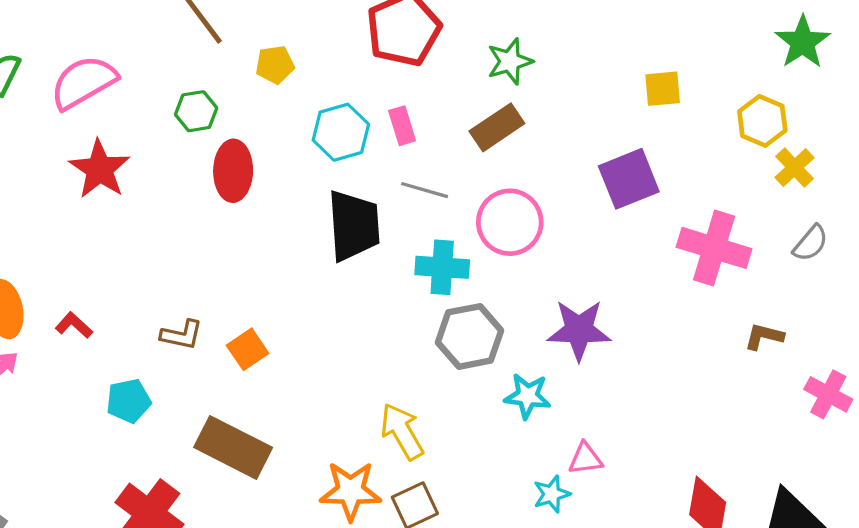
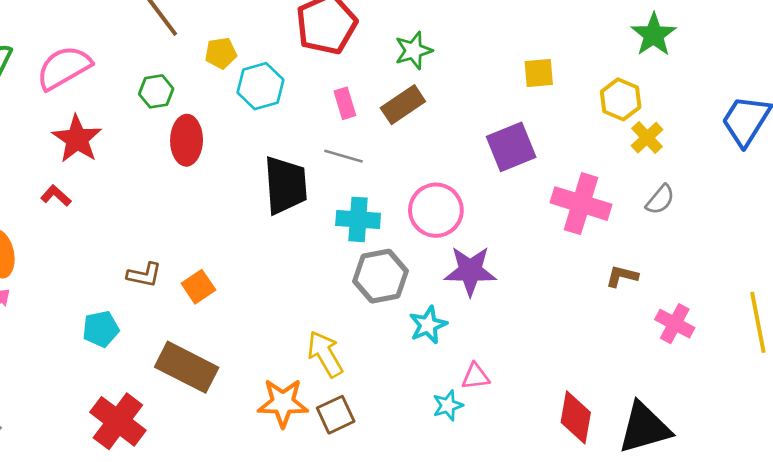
pink rectangle: (402, 126) -> (345, 103), moved
cyan hexagon: (341, 132) -> (260, 86), moved
pink circle: (510, 222) -> (436, 210), moved
red L-shape: (74, 325) -> (56, 196), moved
cyan star: (527, 396) -> (428, 325), turned -30

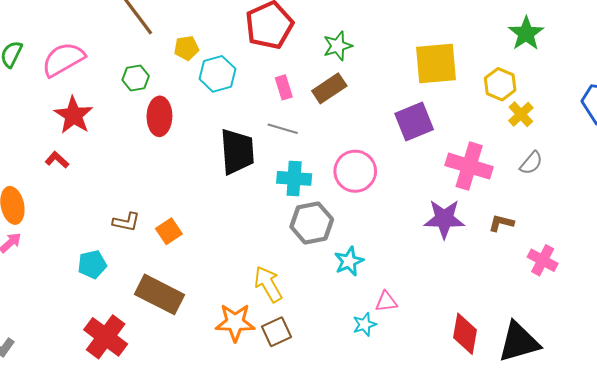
yellow square: (539, 73) -> (436, 64), size x1.8
purple star: (470, 271) -> (444, 219), moved

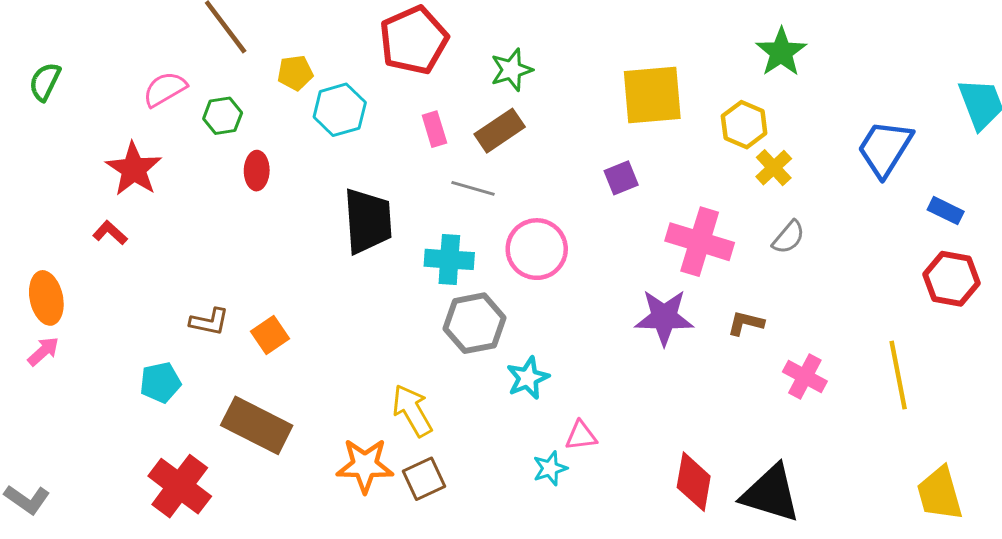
pink semicircle: (63, 59) -> (165, 89), moved, size x0.7
red ellipse: (159, 116) -> (257, 171), size x0.7
purple square: (414, 122) -> (621, 178), size x0.6
gray line: (283, 129) -> (473, 188), moved
black triangle: (519, 342) -> (771, 494), turned 33

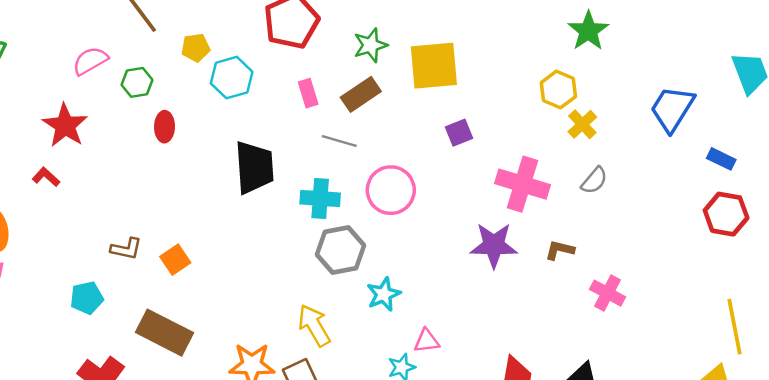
yellow square: (652, 95) -> (434, 66), moved
yellow line: (898, 375) -> (734, 327), moved
yellow arrow: (412, 411) -> (314, 325), moved

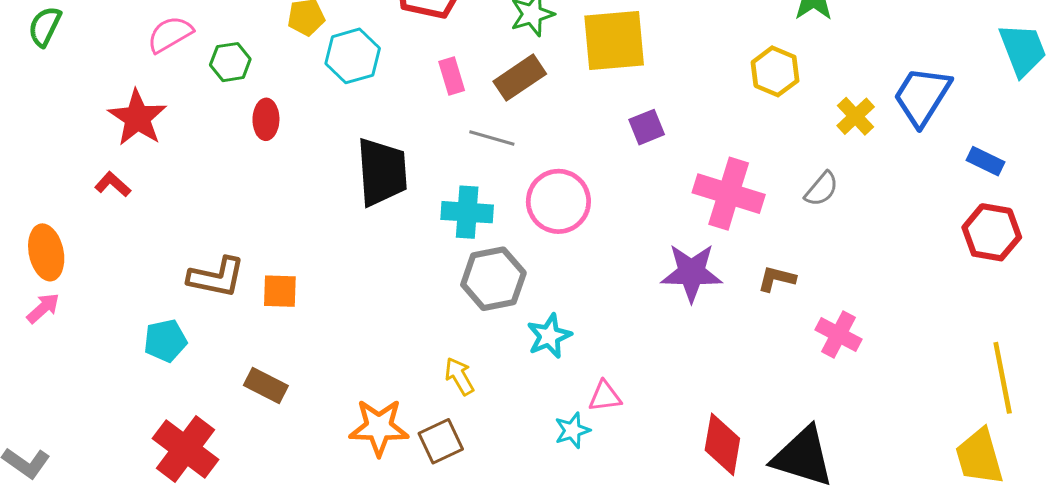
yellow cross: (582, 124) -> (856, 116), moved
brown L-shape: (126, 249) -> (216, 277), size x1.4
orange square: (175, 260) -> (280, 291), turned 36
yellow arrow: (314, 325) -> (459, 376), size x0.7
brown rectangle: (164, 333) -> (266, 386), size x0.6

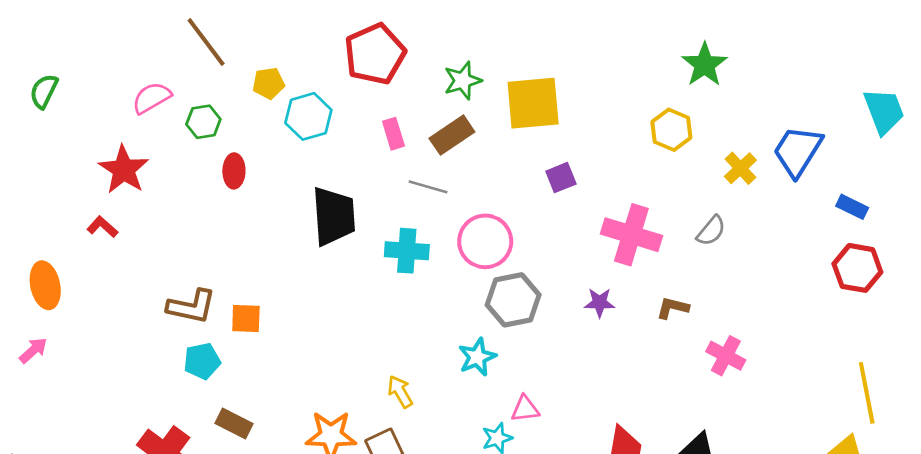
purple star: (691, 273) -> (600, 303), size x0.6
gray hexagon: (493, 279) -> (513, 300), moved
pink arrow: (43, 308) -> (33, 350), moved
cyan pentagon: (165, 341) -> (202, 361), moved
brown rectangle: (266, 386) -> (234, 423), moved

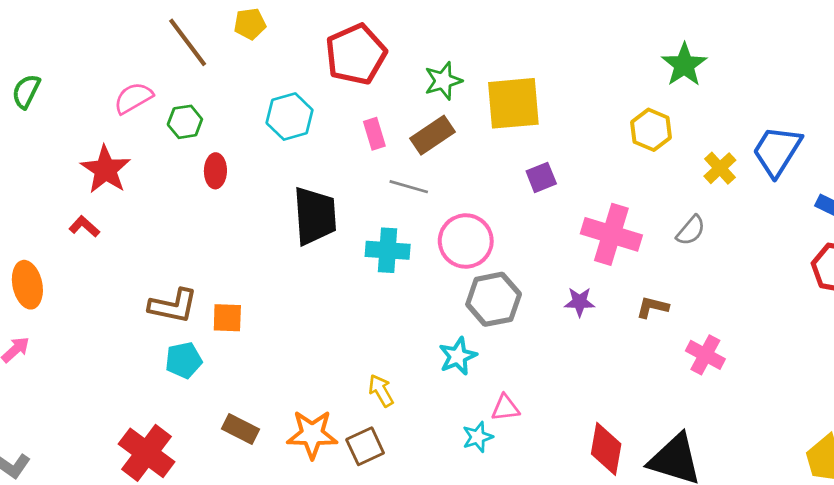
yellow pentagon: (269, 83) -> (250, 24), moved
brown rectangle: (234, 423) -> (241, 429), moved

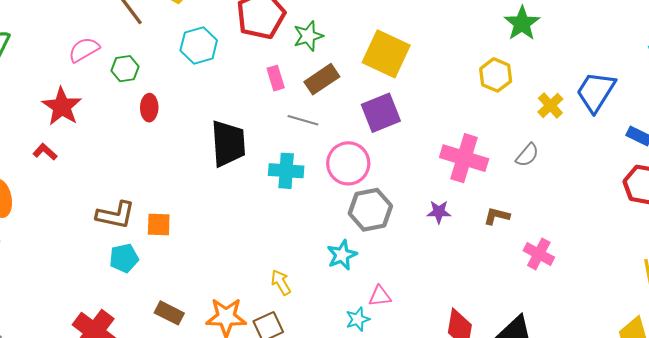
green star: (443, 81) -> (308, 36), moved
yellow square: (513, 103) -> (386, 54), turned 30
cyan hexagon: (290, 117) -> (199, 45), moved
purple square: (541, 177) -> (381, 113), moved, size x1.6

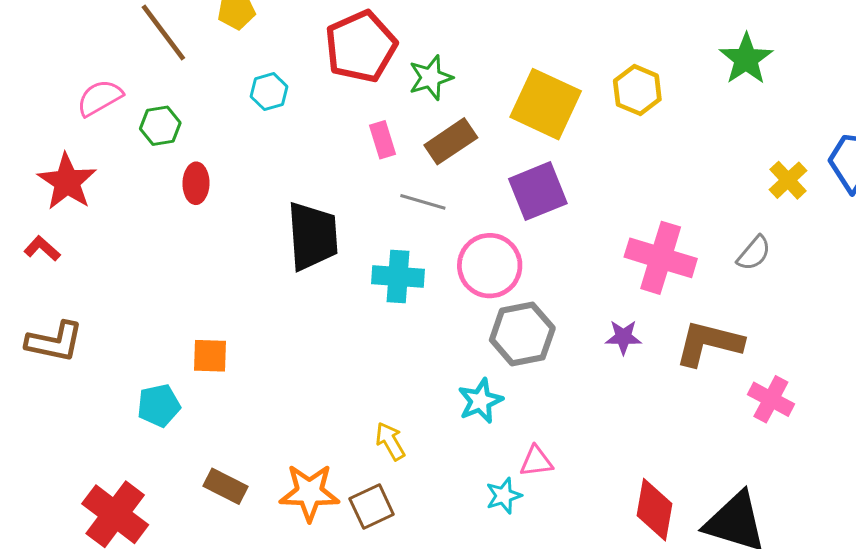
cyan hexagon: (199, 45) -> (269, 92), size x0.7
yellow hexagon: (496, 75) -> (637, 90), moved
brown L-shape: (116, 215) -> (55, 342), moved
brown L-shape: (497, 216) -> (709, 343), size x1.8

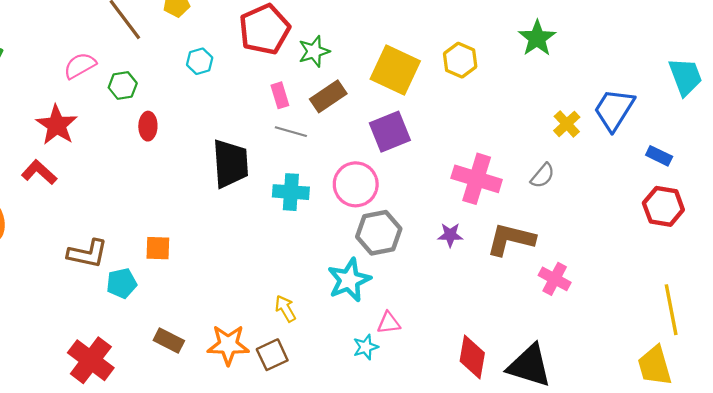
gray line: (423, 202) -> (291, 132), moved
red L-shape: (42, 249) -> (39, 172), size x1.4
brown L-shape: (55, 342) -> (88, 254), moved
cyan star: (480, 401) -> (349, 280), size x1.4

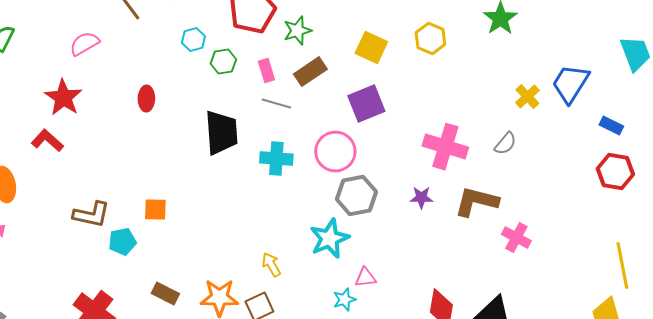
yellow square: (395, 70) -> (371, 48), size x0.7
green hexagon: (123, 85) -> (223, 62), moved

